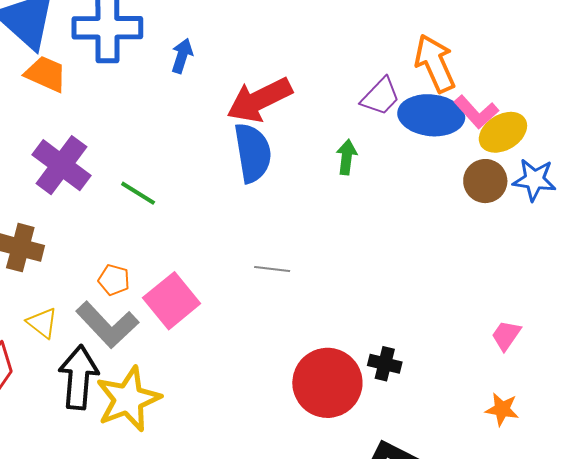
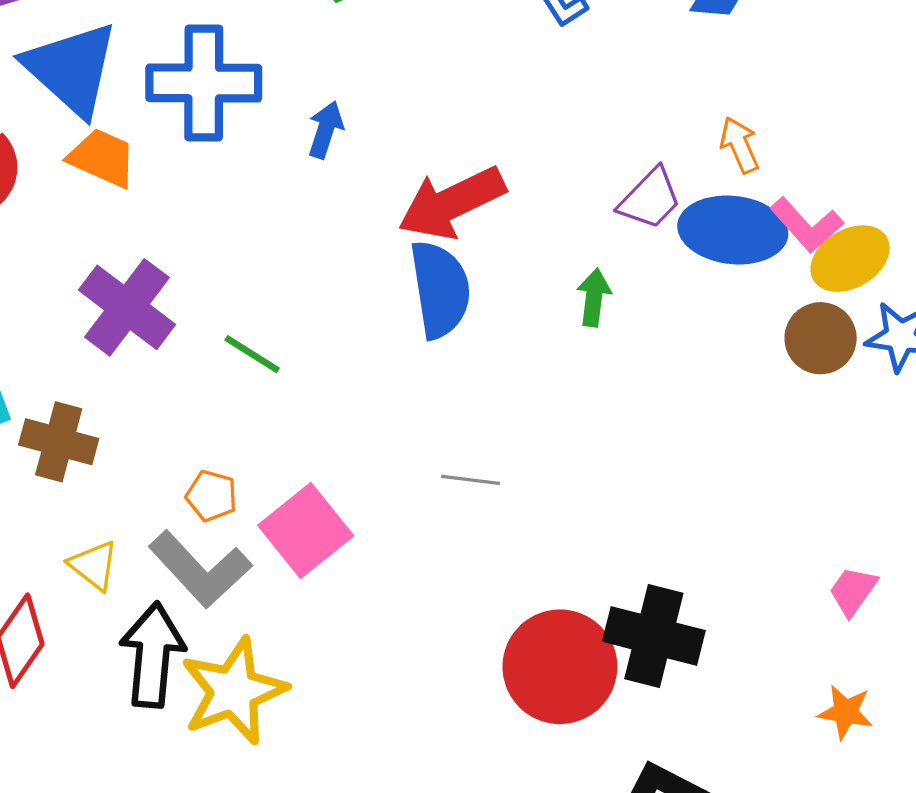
orange arrow: (435, 63) -> (739, 145), size x0.6
black cross: (385, 364) -> (654, 636), size x1.8

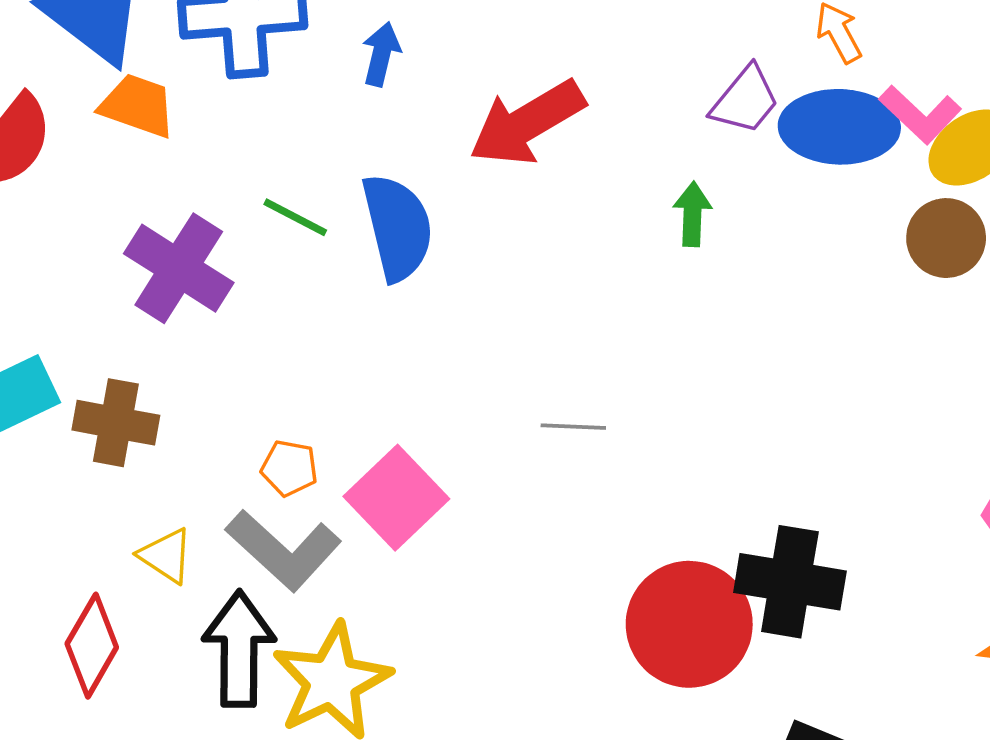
blue semicircle: (440, 289) -> (397, 227), moved
green line: (252, 354) -> (295, 217), moved

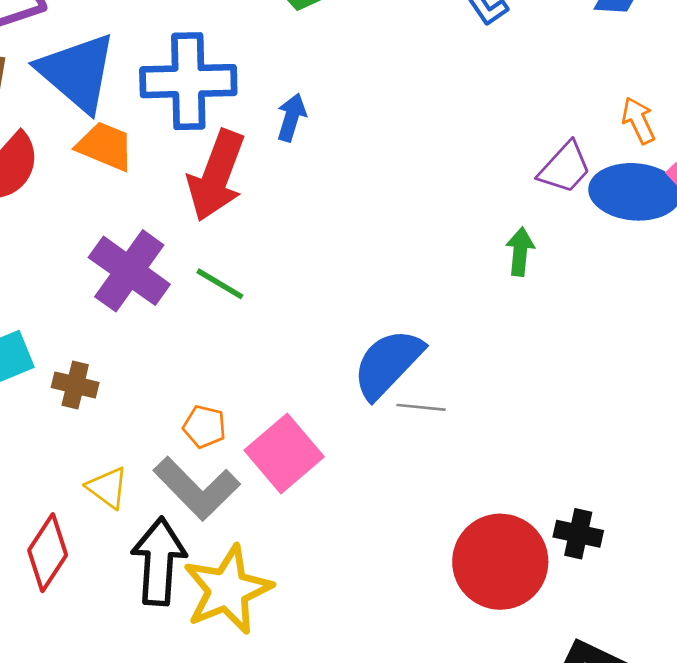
red arrow: (527, 123) -> (216, 176), moved, turned -42
green line: (295, 217) -> (220, 284), moved
blue semicircle: (397, 227) -> (388, 364), moved, turned -126
brown cross: (116, 423) -> (75, 385), size x0.7
black cross: (790, 582) -> (578, 534), size x0.6

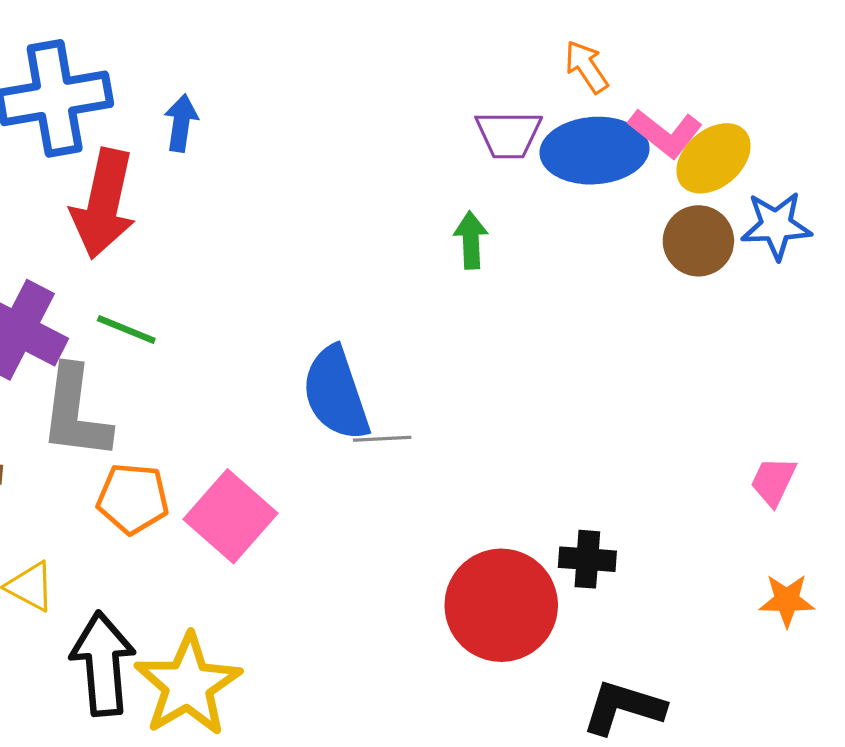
purple trapezoid: (565, 168) -> (509, 134), turned 56
blue semicircle: (388, 364) -> (336, 394), turned -54
orange pentagon: (204, 427) -> (133, 499), size x1.4
gray L-shape: (197, 488) -> (75, 413), moved, turned 60

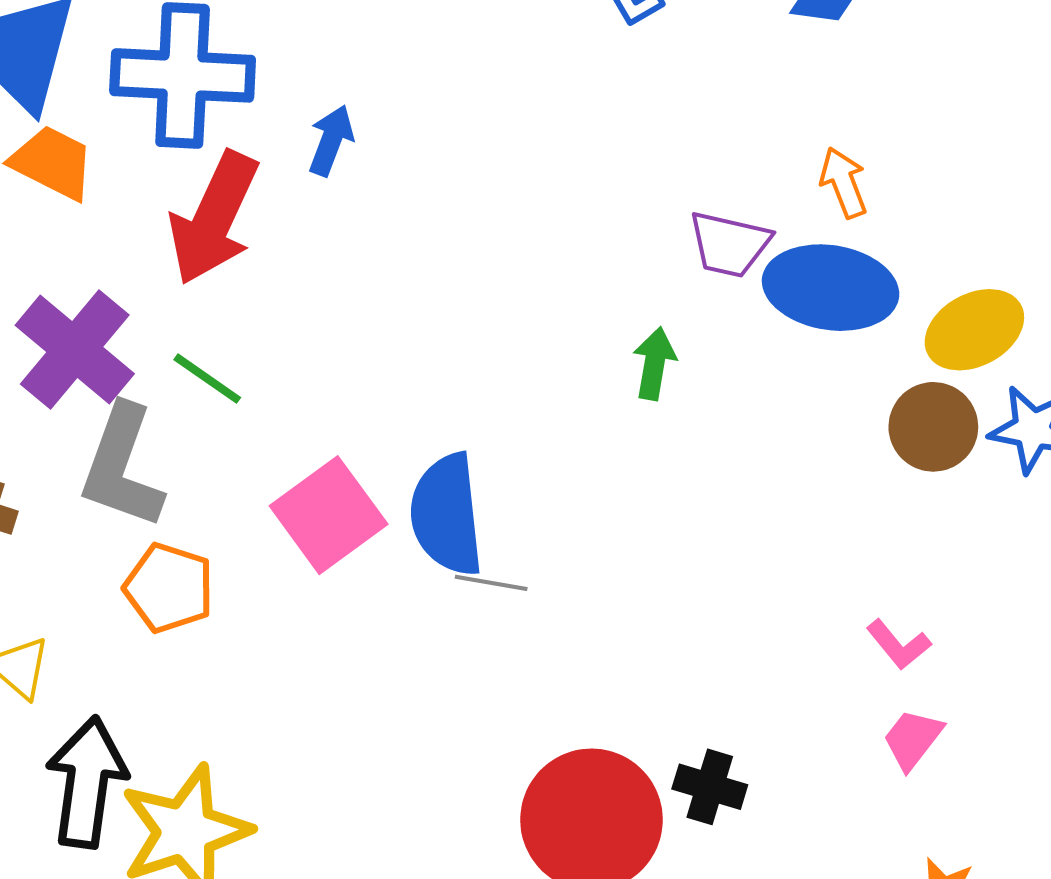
pink L-shape: (665, 133) -> (898, 645), moved, size x0.7
pink trapezoid: (773, 481) -> (913, 739), moved
pink square: (230, 516) -> (329, 515), moved

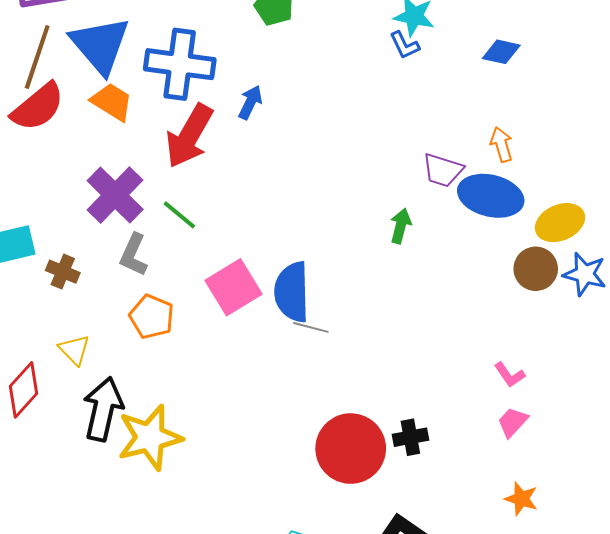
gray L-shape: (122, 467) -> (134, 255), size x0.7
black cross: (710, 787) -> (410, 437), turned -32

